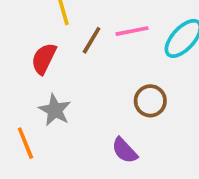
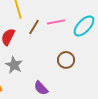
purple semicircle: (125, 150) -> (41, 88), moved

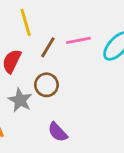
brown circle: (66, 60) -> (46, 85), moved

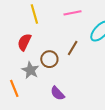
pink line: (78, 40) -> (73, 13), moved
brown line: (48, 47) -> (73, 48), moved

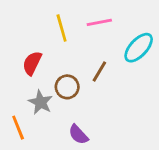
yellow line: (34, 14) -> (62, 28), moved

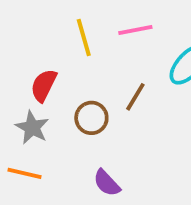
gray star: (40, 102) -> (32, 127), moved
orange line: (18, 128) -> (25, 173), turned -55

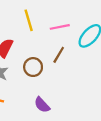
pink line: (135, 30) -> (60, 27), moved

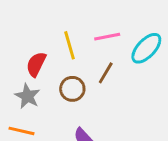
yellow line: (29, 20) -> (69, 45), moved

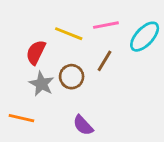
yellow line: (69, 45) -> (69, 34), turned -52
gray star: (27, 96) -> (42, 84), moved

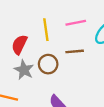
yellow line: (69, 34) -> (46, 30), turned 60
brown line: (104, 61) -> (75, 51), turned 54

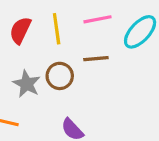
red semicircle: (19, 45) -> (20, 30), moved

